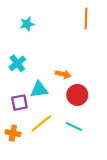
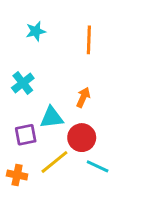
orange line: (86, 19) -> (89, 40), moved
orange arrow: (63, 74) -> (83, 97), turned -80
red circle: (77, 95) -> (82, 138), moved

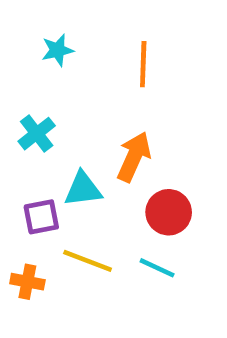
orange arrow: (83, 97) -> (134, 157), size x1.5
red circle: (82, 138) -> (169, 212), moved
yellow line: (54, 162) -> (88, 261), turned 60

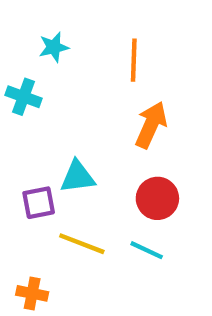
cyan cross: (37, 134) -> (23, 97), moved, turned -32
orange arrow: (134, 157) -> (151, 125), moved
orange cross: (27, 282) -> (32, 293), moved

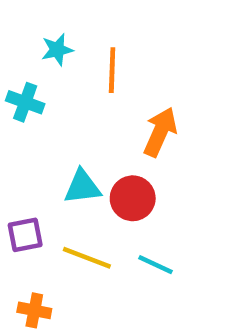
orange line: (134, 60) -> (112, 70), moved
red circle: (157, 198) -> (133, 198), moved
purple square: (39, 203) -> (25, 235), moved

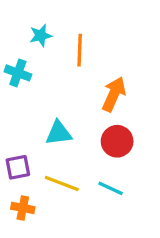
red circle: (133, 198) -> (117, 141), moved
orange cross: (34, 310) -> (23, 208), moved

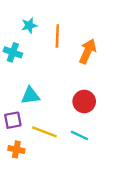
orange arrow: (114, 94) -> (88, 51), moved
cyan triangle: (59, 133) -> (30, 96), moved

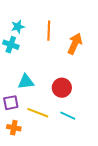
cyan star: (29, 25) -> (18, 27), moved
red circle: (84, 102) -> (62, 88), moved

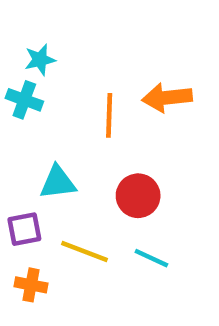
orange line: (49, 31) -> (109, 115), moved
orange arrow: (75, 44) -> (167, 98), turned -120

